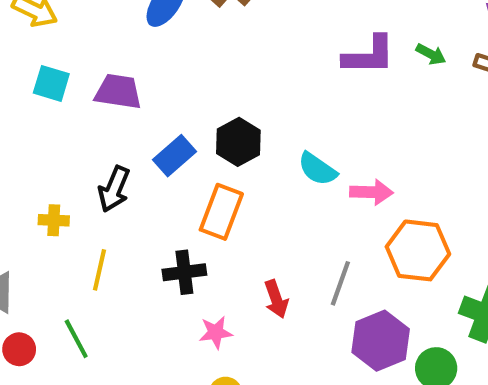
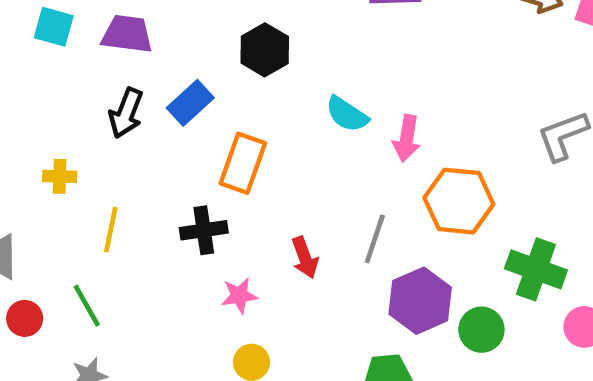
black hexagon: (238, 142) -> (265, 50), moved
black arrow: (114, 189) -> (126, 113), moved
pink arrow: (371, 192) -> (407, 138), turned 99

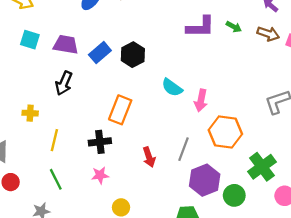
blue rectangle: (190, 103) -> (100, 53), moved
green cross: (536, 269) -> (262, 167), turned 32
pink star: (239, 295) -> (100, 175), moved
green line: (87, 306) -> (56, 179), moved

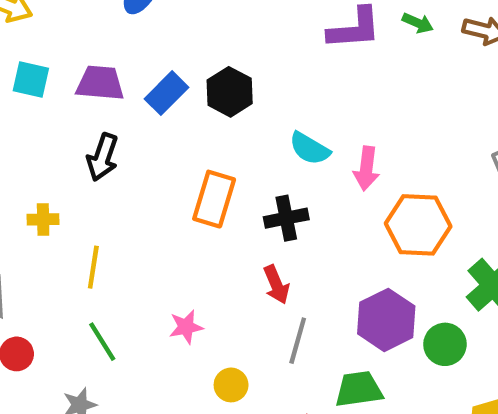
black cross: (100, 142) -> (286, 218), moved
gray line: (184, 149) -> (298, 341), moved

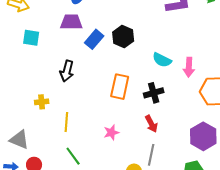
purple trapezoid: (100, 83) -> (71, 22), moved
pink star: (186, 327) -> (111, 132), moved
gray line: (298, 341) -> (151, 155), moved

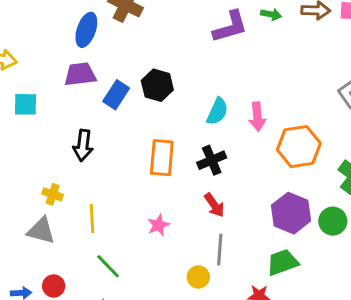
cyan semicircle: (162, 60) -> (217, 111), turned -84
yellow cross: (42, 102) -> (53, 194), turned 32
gray triangle: (19, 140) -> (41, 231), moved

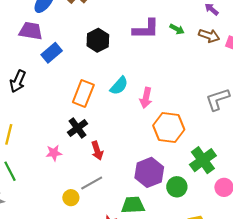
black hexagon: (157, 85) -> (98, 40), moved
orange rectangle: (162, 158) -> (83, 94), moved
black cross: (212, 160) -> (77, 128), moved, turned -30
gray line: (220, 250) -> (92, 183), turned 40

